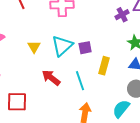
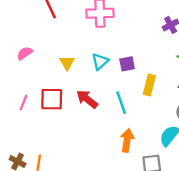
cyan triangle: (62, 46) -> (100, 61), size x0.7
red square: (17, 102) -> (52, 99), moved

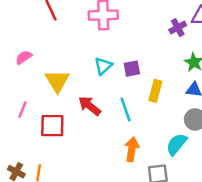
yellow triangle: (67, 63) -> (57, 81), moved, size x1.5
red square: (52, 99) -> (52, 126), moved

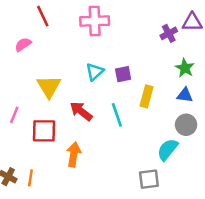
pink semicircle: (24, 57) -> (23, 44), moved
orange arrow: (132, 149) -> (74, 154), moved

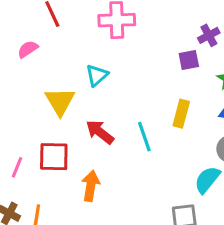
cyan triangle: (95, 72) -> (97, 75), moved
purple square: (123, 74) -> (189, 60), moved
pink line: (14, 115) -> (17, 167), moved

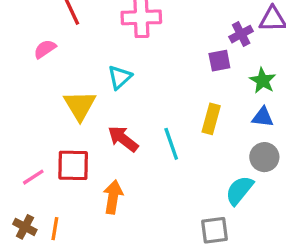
pink line: (17, 167) -> (33, 177), turned 35

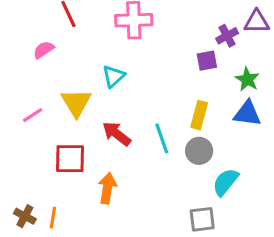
blue triangle: (263, 117) -> (247, 114), size x1.4
gray circle: (264, 157) -> (199, 151), moved
pink line: (33, 177) -> (33, 115), moved

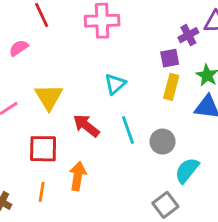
cyan triangle: (114, 76) -> (115, 84), moved
yellow rectangle: (199, 115) -> (171, 87), moved
orange line: (53, 218) -> (42, 192), moved
gray square: (202, 219) -> (165, 205), turned -30

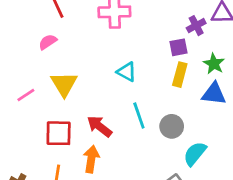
pink semicircle: (19, 48) -> (48, 42), moved
cyan triangle: (115, 84) -> (127, 72), turned -50
red arrow: (86, 126) -> (99, 126), moved

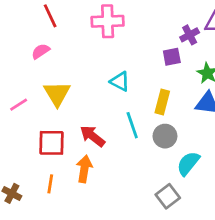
yellow rectangle: (180, 75) -> (162, 102), moved

